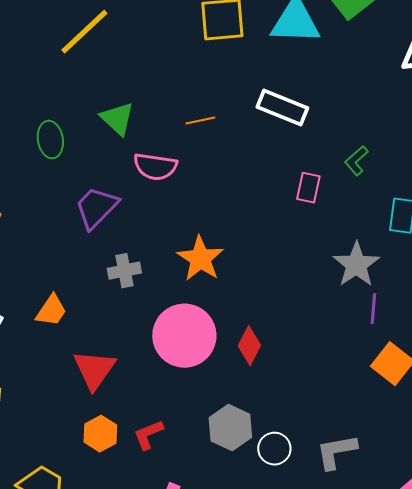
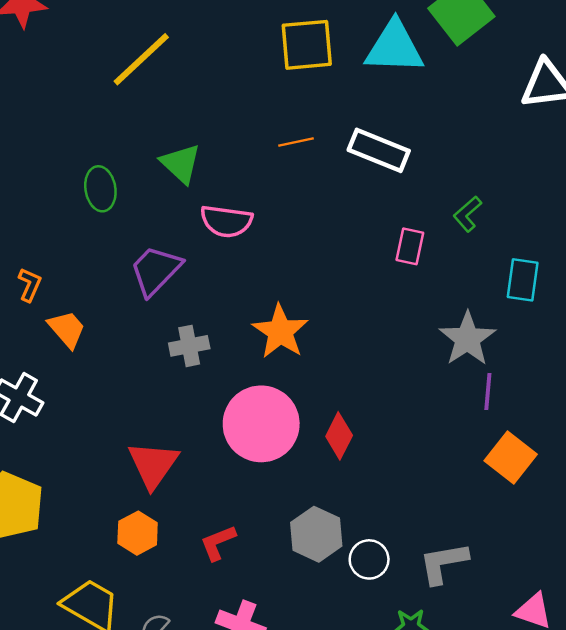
orange line: (200, 121) -> (296, 142), moved
orange trapezoid: (51, 311) -> (67, 329), moved, turned -75
orange hexagon: (100, 434) -> (138, 533), moved

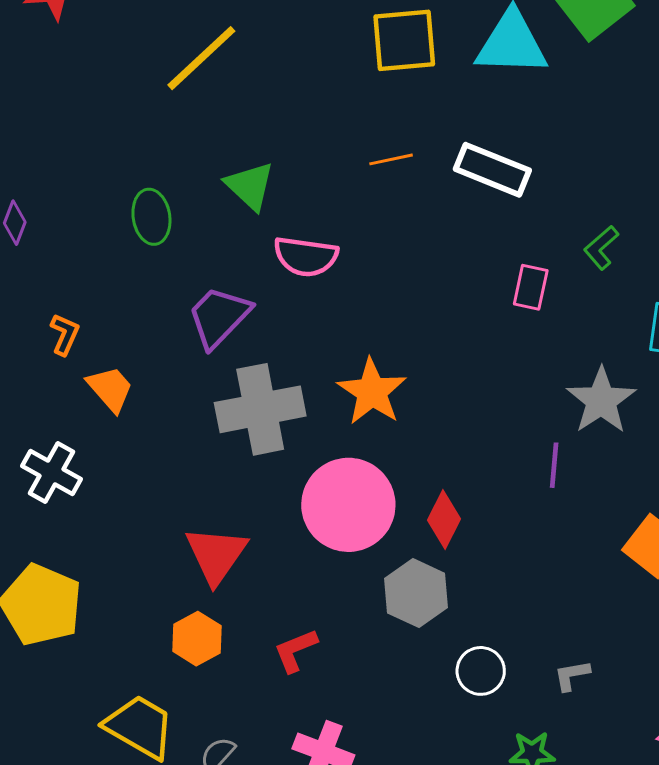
gray cross: (189, 346) -> (260, 409), size x1.8
purple line: (488, 391) -> (554, 465), moved
gray hexagon: (316, 534) -> (416, 593), moved
gray L-shape: (443, 563) -> (572, 675), size x0.6

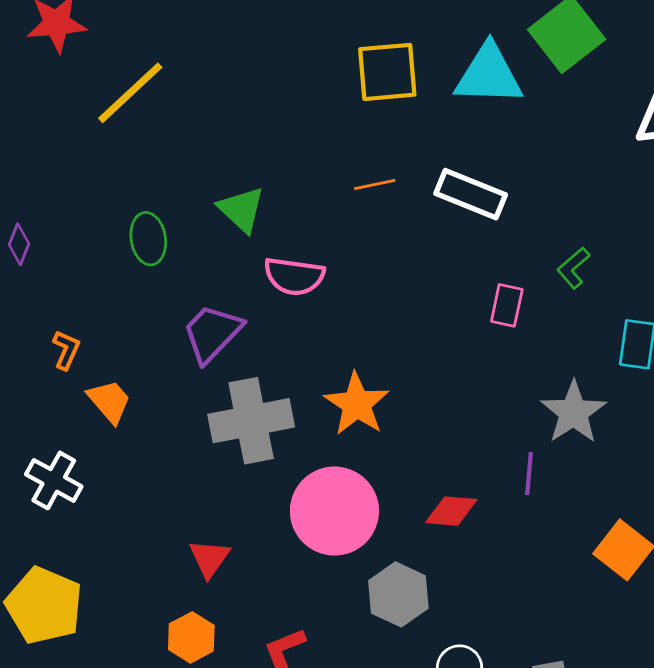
yellow line: (201, 58) -> (130, 93), moved
red diamond: (444, 520) -> (451, 511), moved, turned 68
red triangle: (216, 555) -> (209, 558), size x0.7

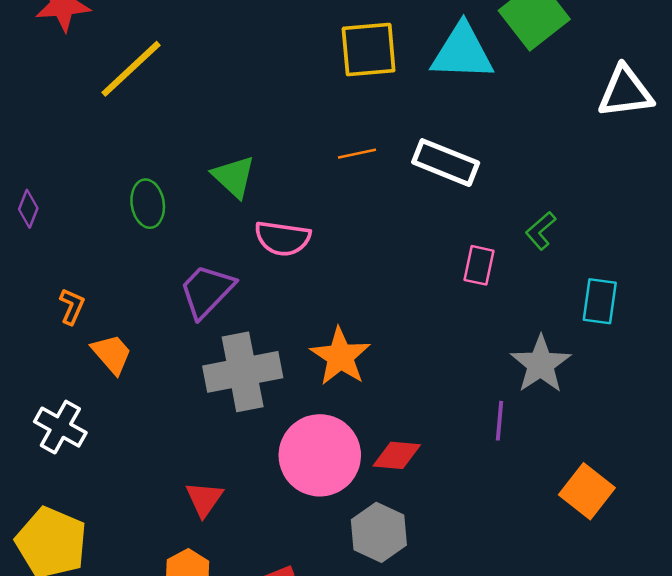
red diamond: (451, 511) -> (397, 455), moved

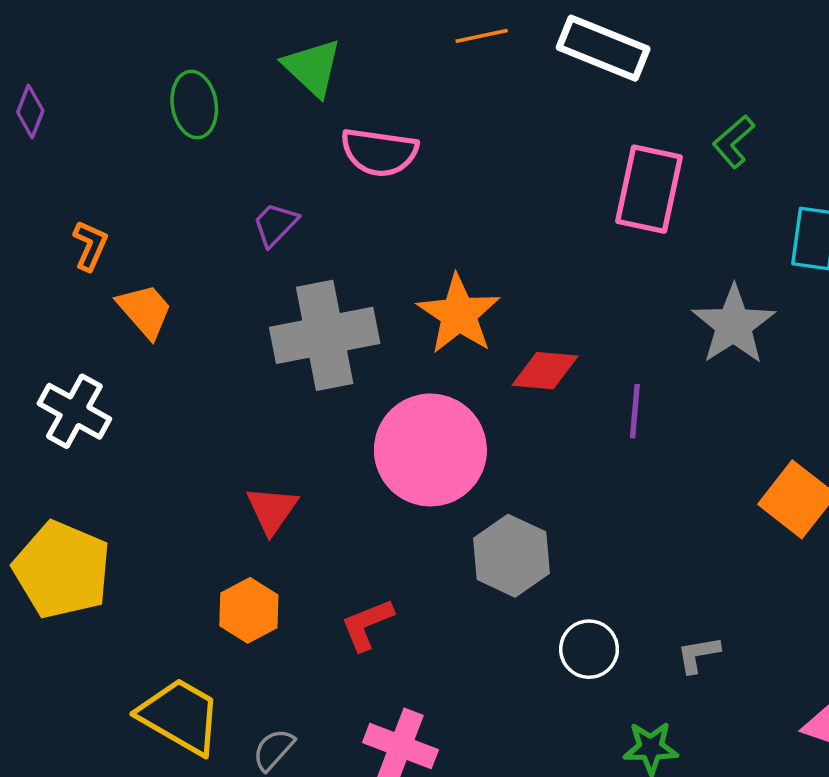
pink rectangle: (479, 265) -> (649, 189), size x1.6
purple trapezoid: (207, 291) -> (275, 224), size x0.6
purple line: (500, 421) -> (635, 411), moved
red diamond: (397, 455) -> (545, 371), moved

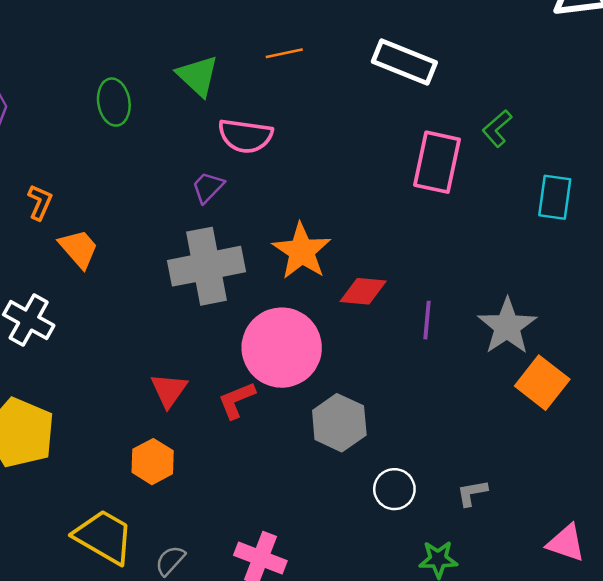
orange line: (482, 36) -> (284, 53), moved
purple trapezoid: (275, 224) -> (208, 187), moved
gray star: (734, 325) -> (507, 326), moved
red L-shape: (367, 624) -> (237, 400), moved

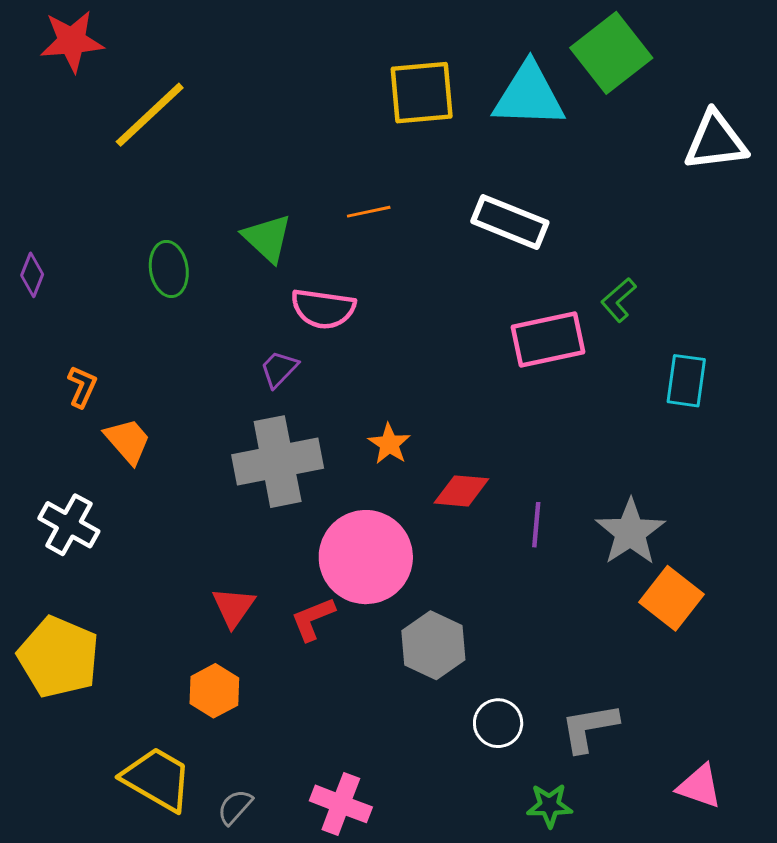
pink rectangle: (437, 162) -> (548, 340), turned 66
orange star: (302, 251) -> (389, 444), size x0.6
gray L-shape: (472, 493) -> (589, 728), size x1.6

